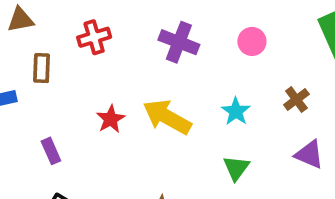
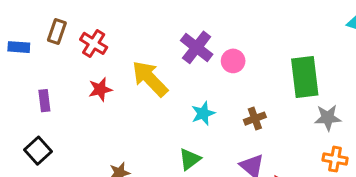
red cross: (94, 37) -> (94, 43), moved, turned 32
purple cross: (179, 42) -> (197, 47), moved
yellow arrow: (167, 117) -> (150, 79), moved

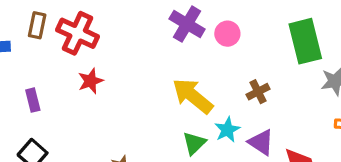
red cross: (94, 43) -> (78, 33), size x1.4
yellow arrow: (150, 79) -> (193, 96), moved
cyan star: (203, 113) -> (227, 130), moved

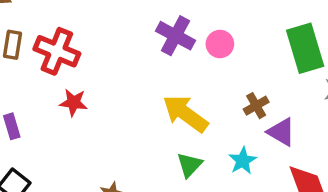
red star: (91, 81) -> (73, 102), turned 30
cyan star: (227, 130) -> (243, 161), moved
purple triangle: (261, 142) -> (281, 132), moved

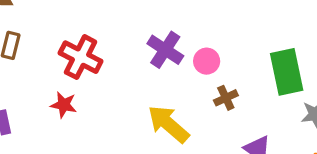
red cross: (57, 51) -> (81, 57), moved
brown cross: (256, 106) -> (226, 98), moved

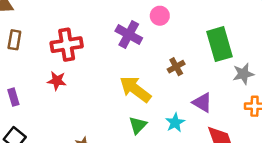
red cross: (81, 57) -> (67, 45), turned -32
pink circle: (207, 61) -> (160, 16), moved

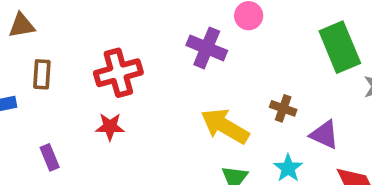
brown cross: (176, 67) -> (283, 108), moved, turned -35

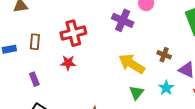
brown rectangle: (42, 74) -> (35, 42), moved

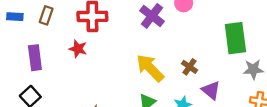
purple rectangle: (34, 79) -> (35, 58), size x1.5

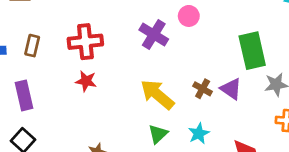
red star: (78, 49) -> (86, 81), moved
purple triangle: (211, 90) -> (231, 89), moved

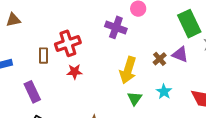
brown rectangle: (32, 46) -> (44, 56), moved
brown cross: (203, 89) -> (160, 59), turned 32
yellow arrow: (157, 94) -> (128, 70), turned -100

